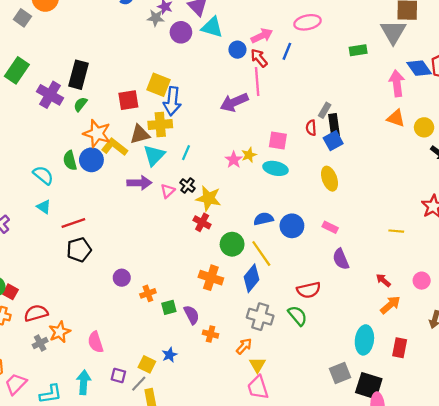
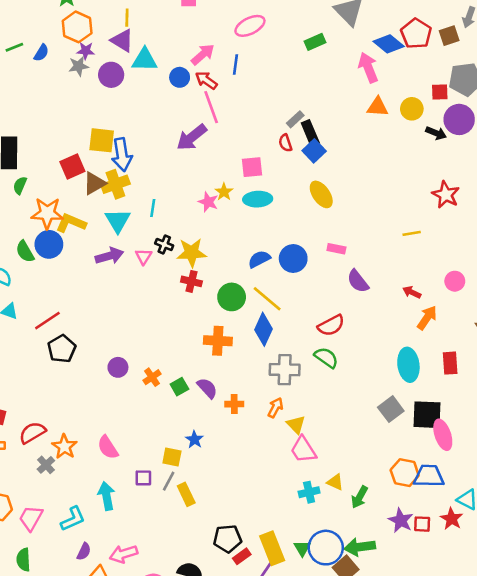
gray rectangle: (325, 110) -> (295, 119), turned 32
brown triangle: (140, 134) -> (94, 183), moved

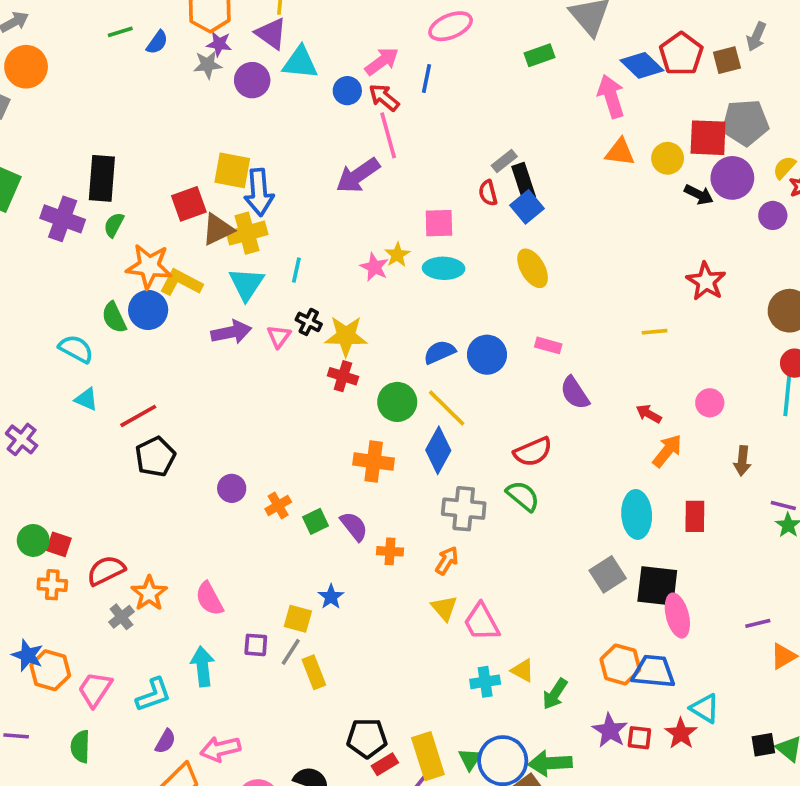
red square: (440, 92) -> (708, 138), size x1.6
yellow triangle: (296, 425) -> (444, 608), moved

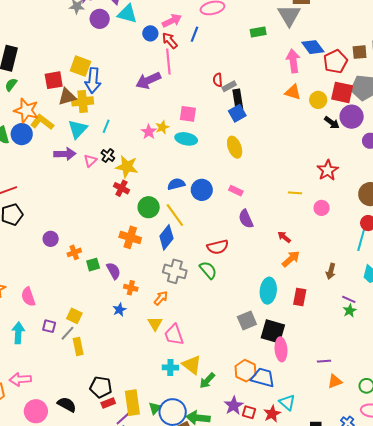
red pentagon: (681, 54) -> (335, 62), moved
red semicircle: (488, 193) -> (218, 80), moved
pink circle: (710, 403) -> (322, 208), moved
blue star: (331, 597) -> (119, 310), moved
yellow triangle: (523, 670) -> (192, 365), size x1.5

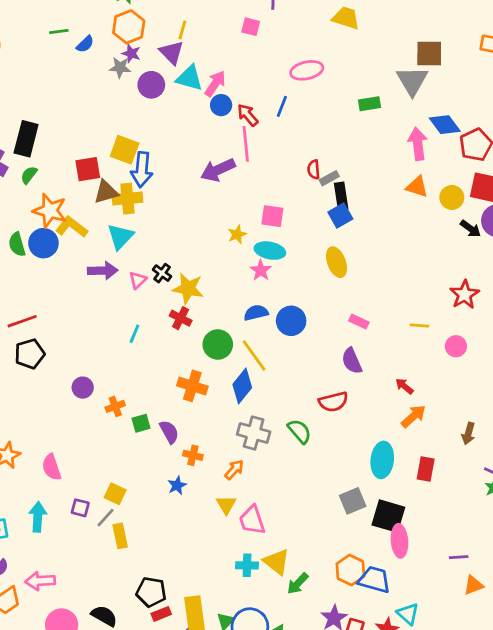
pink arrow: (172, 21) -> (215, 84), moved, turned -30
cyan line: (106, 126) -> (134, 334), moved
pink star: (149, 132) -> (261, 270), moved
pink rectangle: (236, 191) -> (359, 322), moved
red semicircle: (218, 247) -> (333, 402), moved

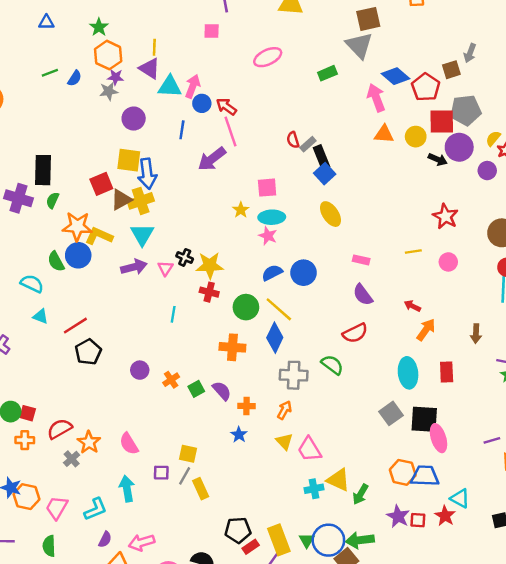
purple circle: (151, 85) -> (134, 119), moved
blue line: (282, 106) -> (182, 130), moved

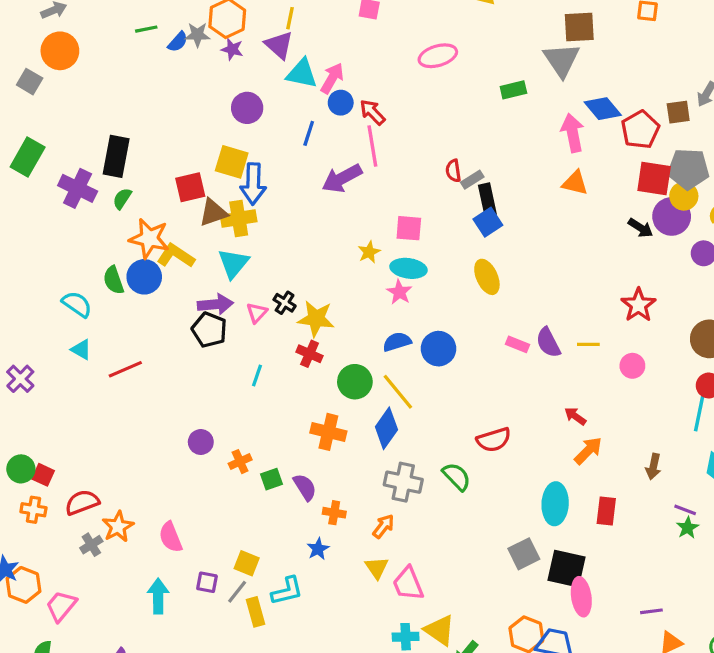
gray star: (109, 91) -> (197, 35), moved
yellow circle: (416, 137) -> (684, 196), moved
purple semicircle: (363, 295) -> (548, 343), moved
black pentagon: (88, 352) -> (209, 330), moved, turned -30
cyan L-shape: (95, 509) -> (287, 591), moved

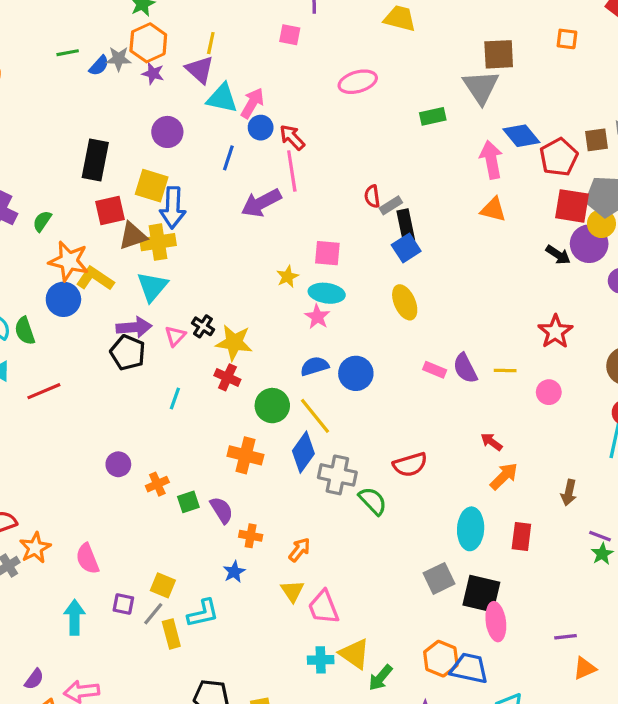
black rectangle: (116, 156) -> (95, 160), moved
green semicircle: (113, 280) -> (25, 331), moved
gray cross: (403, 482) -> (337, 475), moved

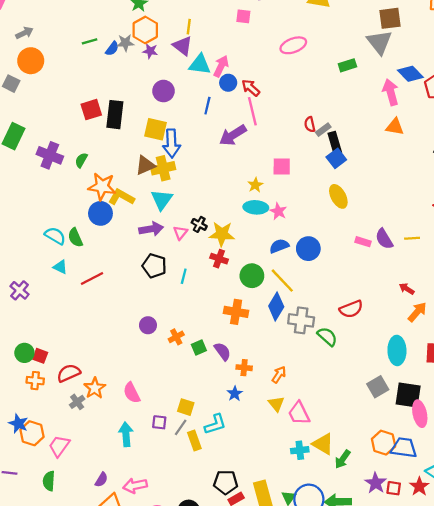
red square: (110, 211) -> (91, 110), moved
cyan ellipse: (327, 293) -> (256, 207), moved
black pentagon: (128, 353) -> (154, 266), moved

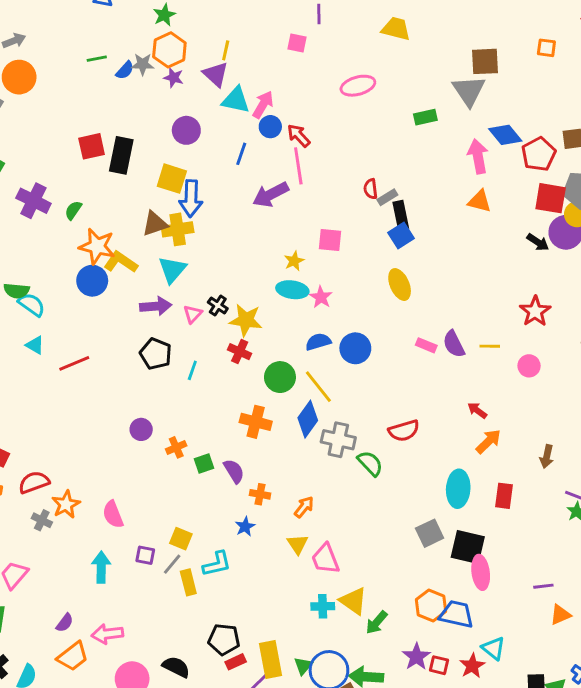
green semicircle: (75, 238) -> (17, 291), moved, turned -66
gray cross: (77, 402) -> (42, 520), turned -32

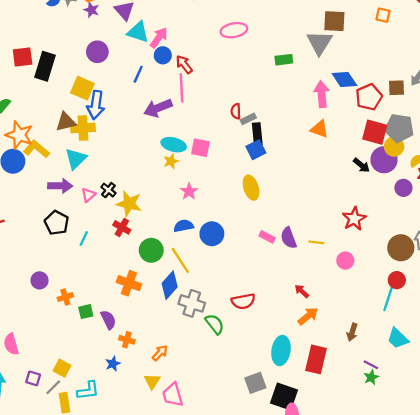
cyan ellipse: (292, 290) -> (174, 145), moved
red rectangle: (504, 496) -> (316, 359), size x1.4

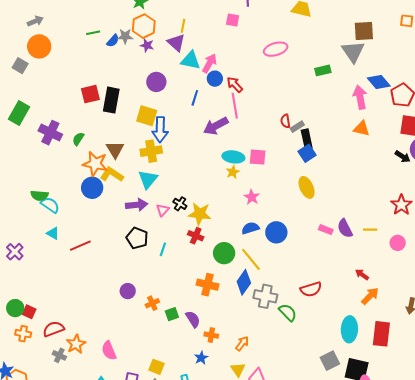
brown triangle: (66, 122) -> (115, 150), moved, turned -42

